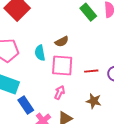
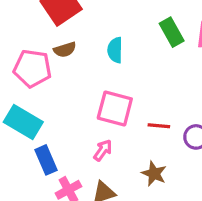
brown semicircle: (62, 41) -> (65, 50), moved
cyan semicircle: (40, 53) -> (115, 50), moved

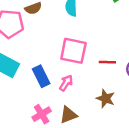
blue rectangle: (46, 160) -> (41, 76), moved

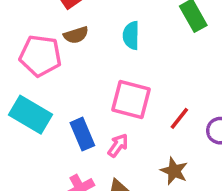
red line: (107, 62) -> (179, 118), turned -56

